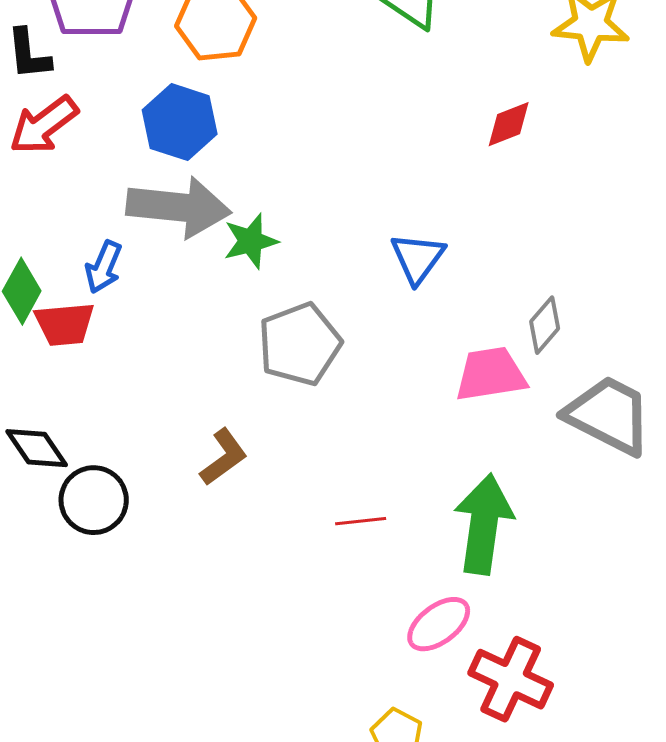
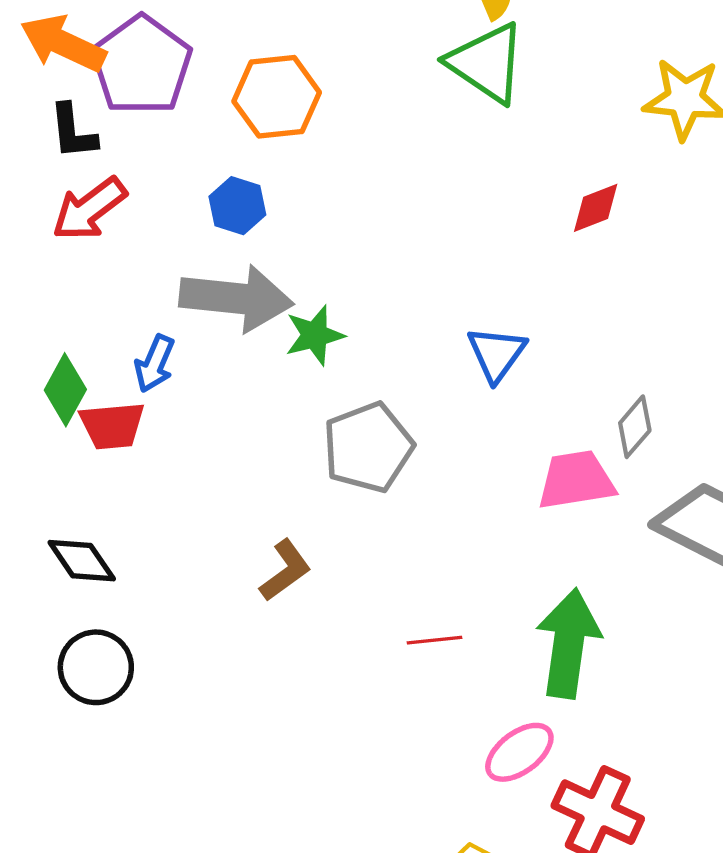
blue hexagon: (180, 122) -> (237, 206), size x0.7
black circle: (94, 500) -> (96, 667), moved

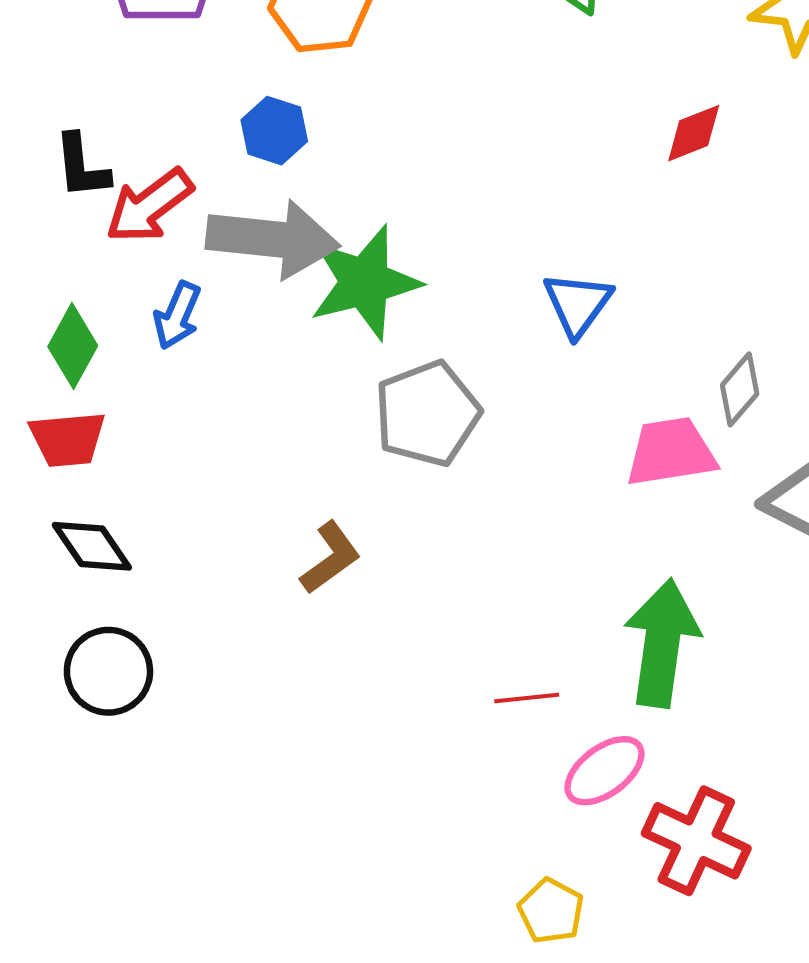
black L-shape: (73, 132) -> (82, 166), moved
red arrow: (89, 209) -> (149, 206), moved
green star: (315, 335) -> (365, 282), size x1.6
red trapezoid: (112, 426) -> (68, 439), moved
red line: (434, 640) -> (527, 698), moved

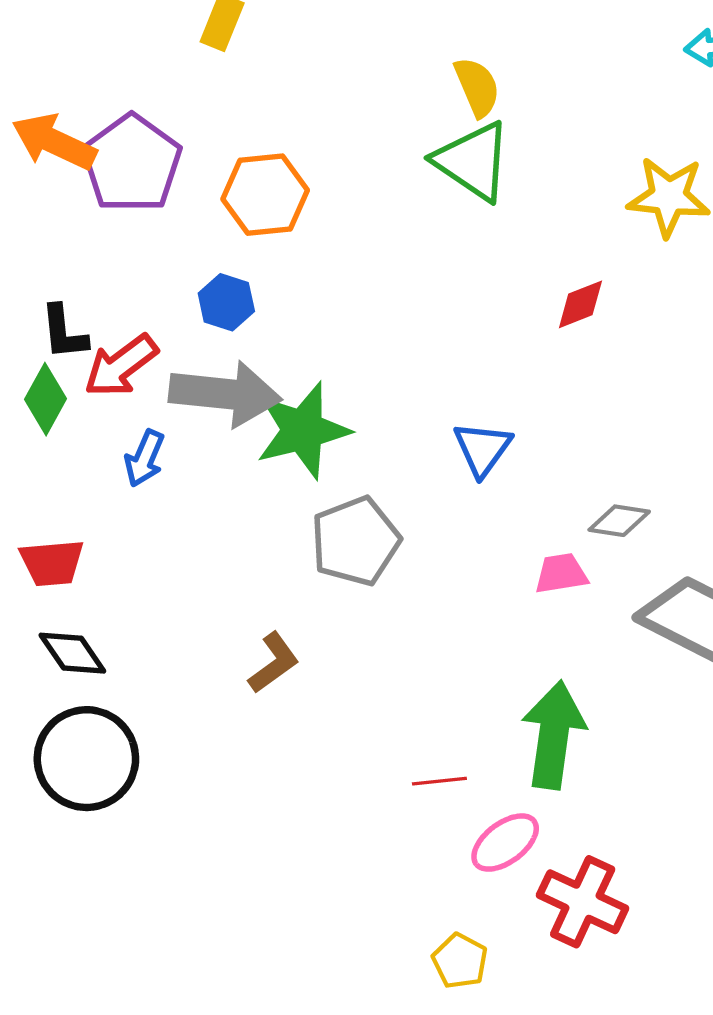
green diamond: (73, 346) -> (46, 399), moved
gray diamond: (740, 389) -> (619, 521), turned 58
pink trapezoid: (671, 452) -> (561, 573), size x0.7
black circle: (108, 671) -> (86, 759), size x1.4

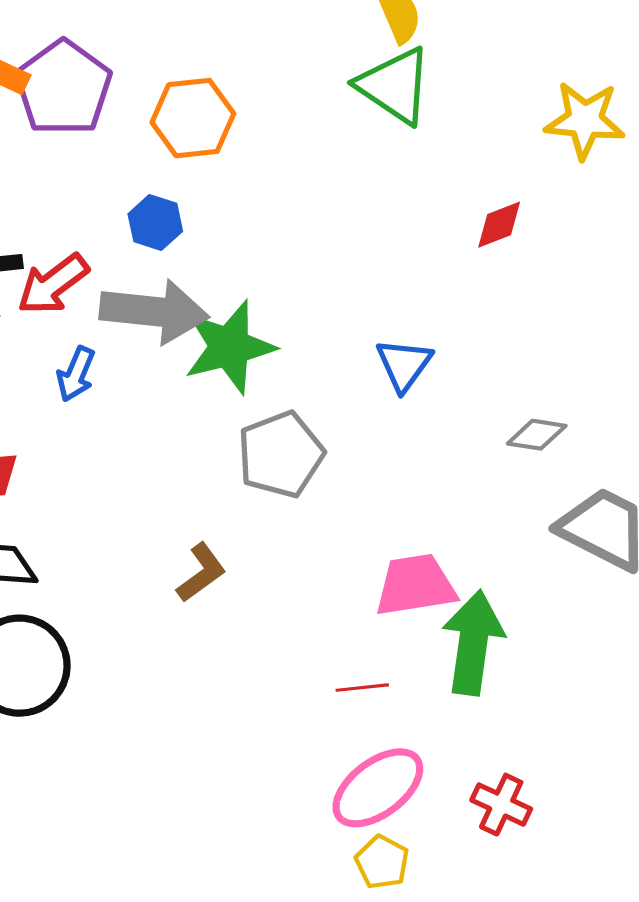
pink trapezoid: (561, 573) -> (415, 585), moved, size x1.6
pink ellipse: (505, 843) -> (378, 788), moved, size x1.4
red cross: (583, 902) -> (501, 805), size x0.7

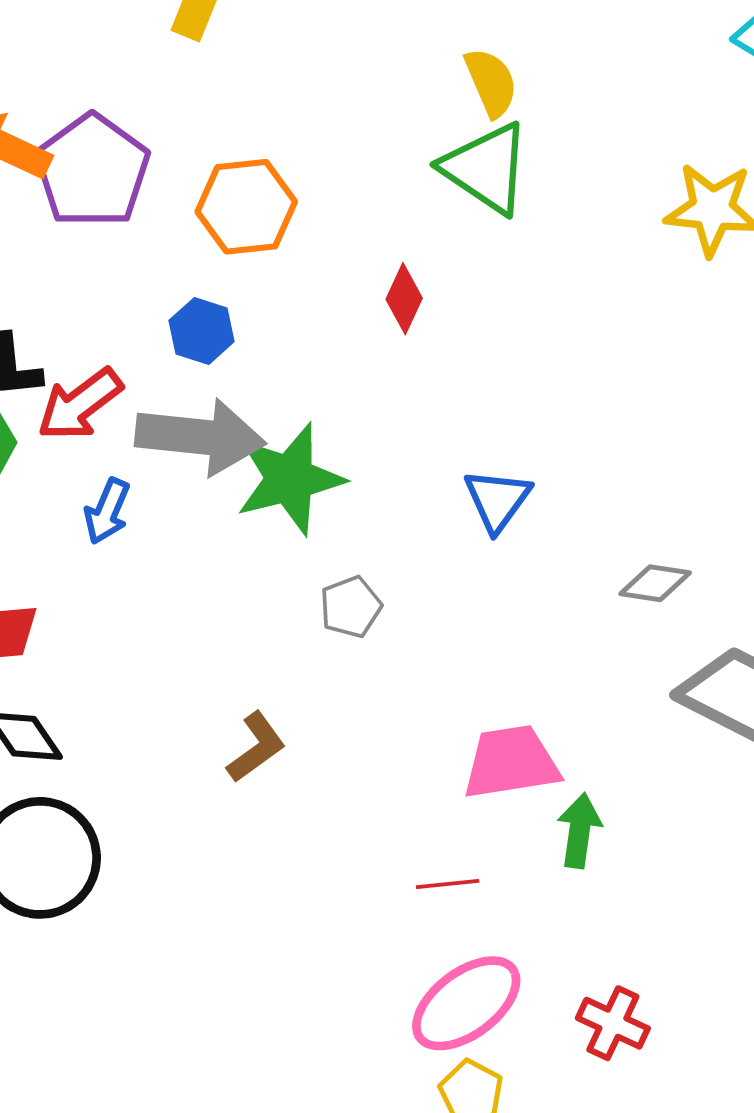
red diamond: (499, 225) -> (404, 299), moved, turned -44
gray pentagon: (281, 455) -> (351, 607), size x0.6
green arrow: (473, 643) -> (579, 831), size x0.6

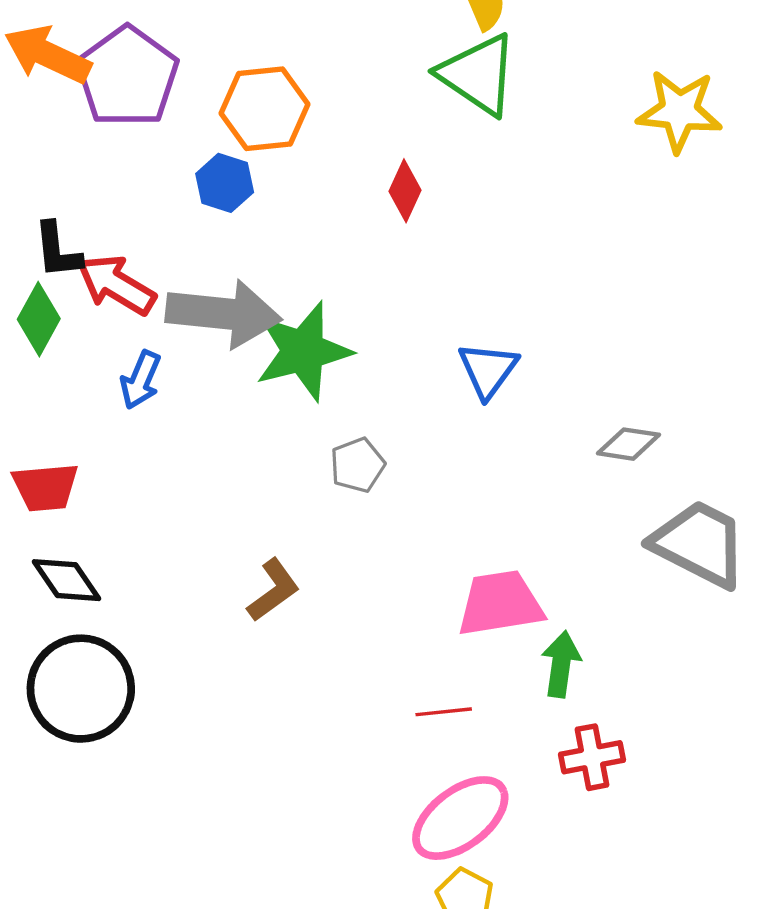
blue hexagon: (202, 331) -> (225, 183), moved
red arrow: (80, 404) -> (116, 285), turned 68
red cross: (613, 1023) -> (592, 757), moved, turned -36

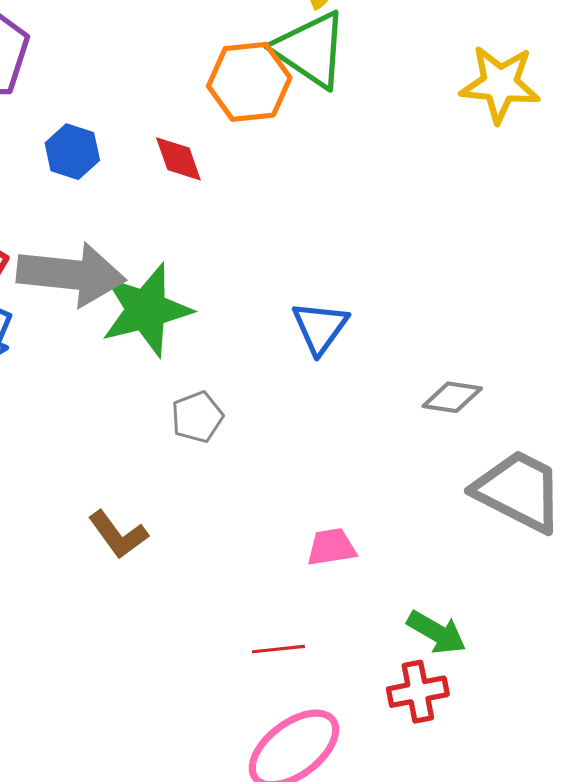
orange hexagon: (264, 109) -> (249, 82), moved
red diamond: (405, 191) -> (178, 159), moved, turned -44
brown L-shape: (273, 590) -> (118, 535), turned 90
pink trapezoid: (500, 603) -> (331, 547), size x0.6
green arrow: (561, 664) -> (437, 632), moved, turned 112

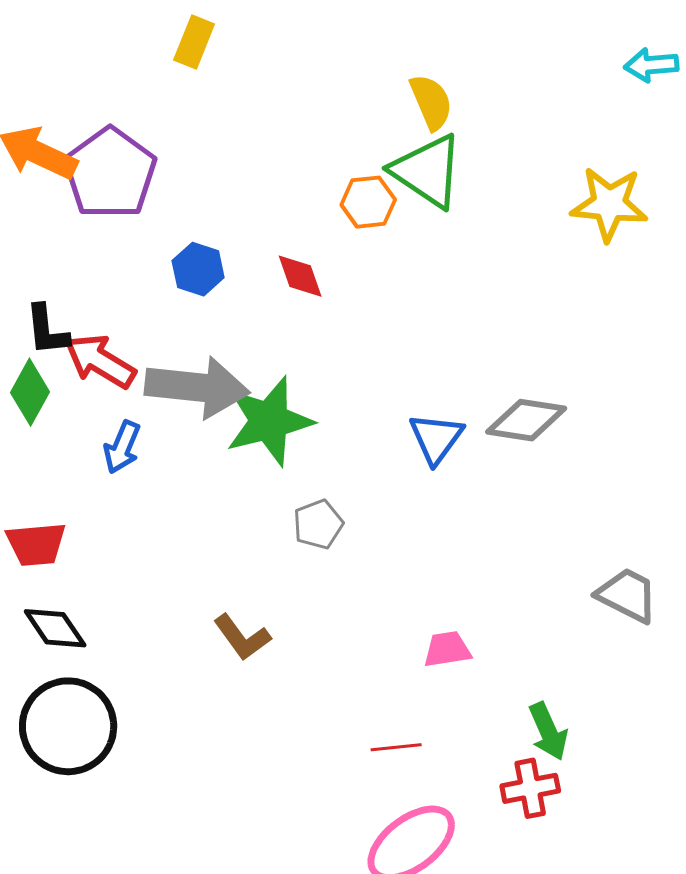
orange hexagon: (249, 82) -> (368, 202), size x0.7
gray diamond: (452, 397) -> (526, 420), moved, size x1.4
gray trapezoid: (519, 491) -> (627, 595), size x0.7
green arrow: (437, 632) -> (548, 731), turned 36

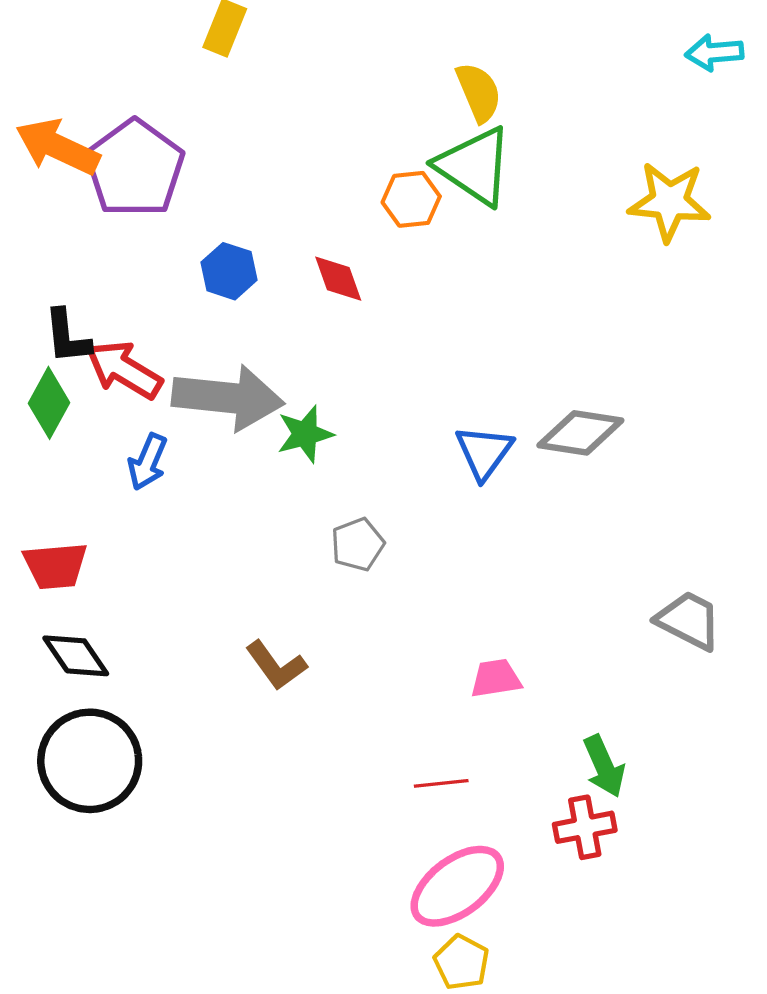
green star: (269, 421) -> (305, 434), size x0.6

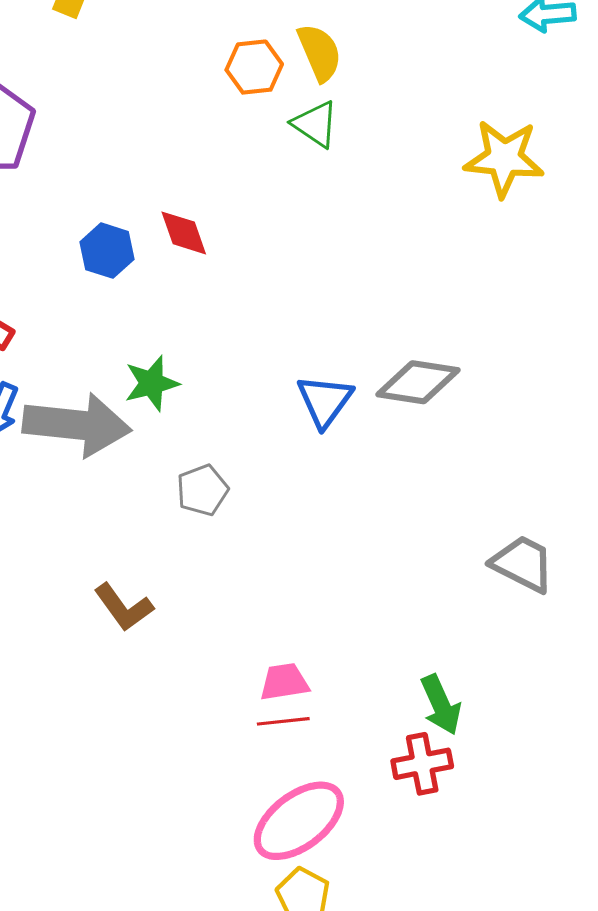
green triangle: (474, 166) -> (315, 124), size x0.6
orange hexagon: (411, 199) -> (254, 67), moved
blue hexagon: (229, 271) -> (107, 251), moved
gray arrow: (228, 398) -> (77, 425), moved
pink trapezoid: (496, 678) -> (284, 682), moved

